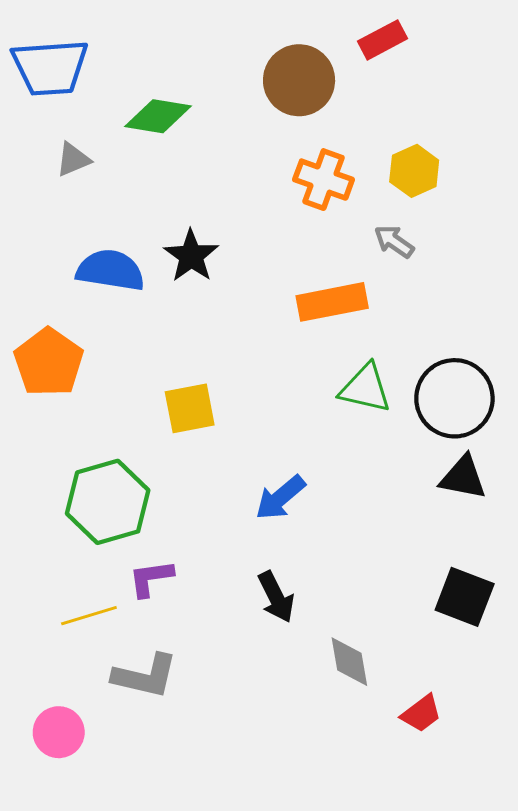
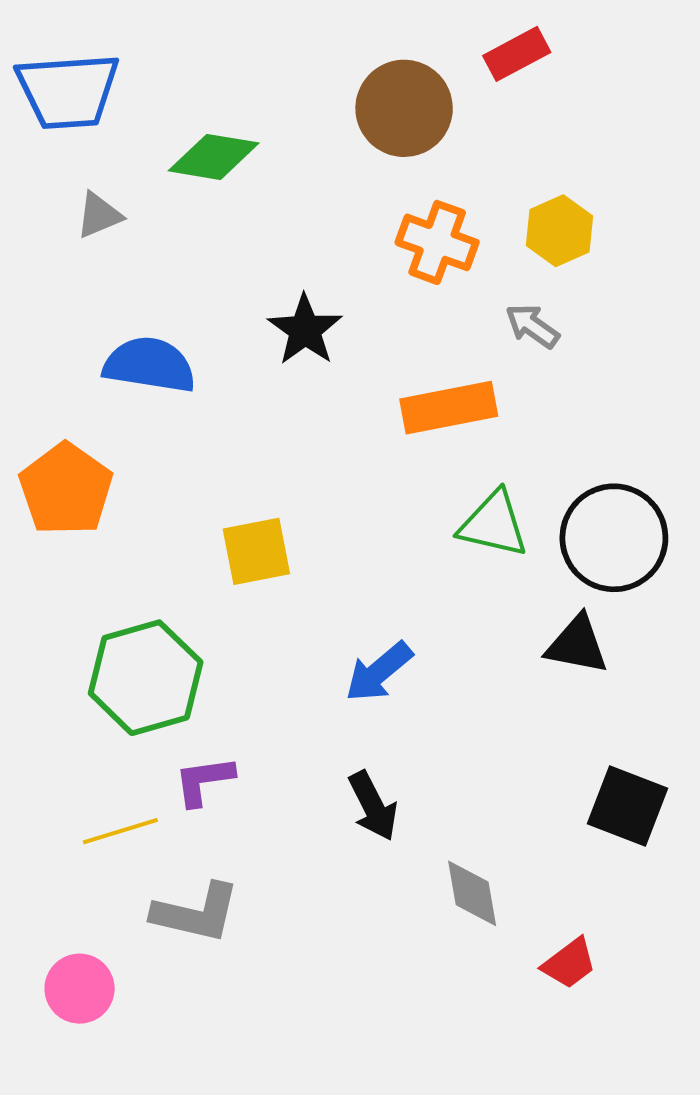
black star: (191, 256) -> (305, 330), moved
black triangle: (463, 477) -> (577, 645), moved

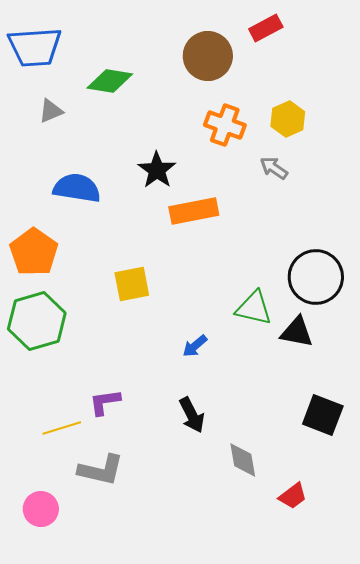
orange rectangle: (449, 408) -> (194, 211), moved
green triangle: (493, 524) -> (254, 308), moved
blue arrow: (379, 672) -> (195, 346), size x0.7
green hexagon: (146, 678) -> (37, 321), moved

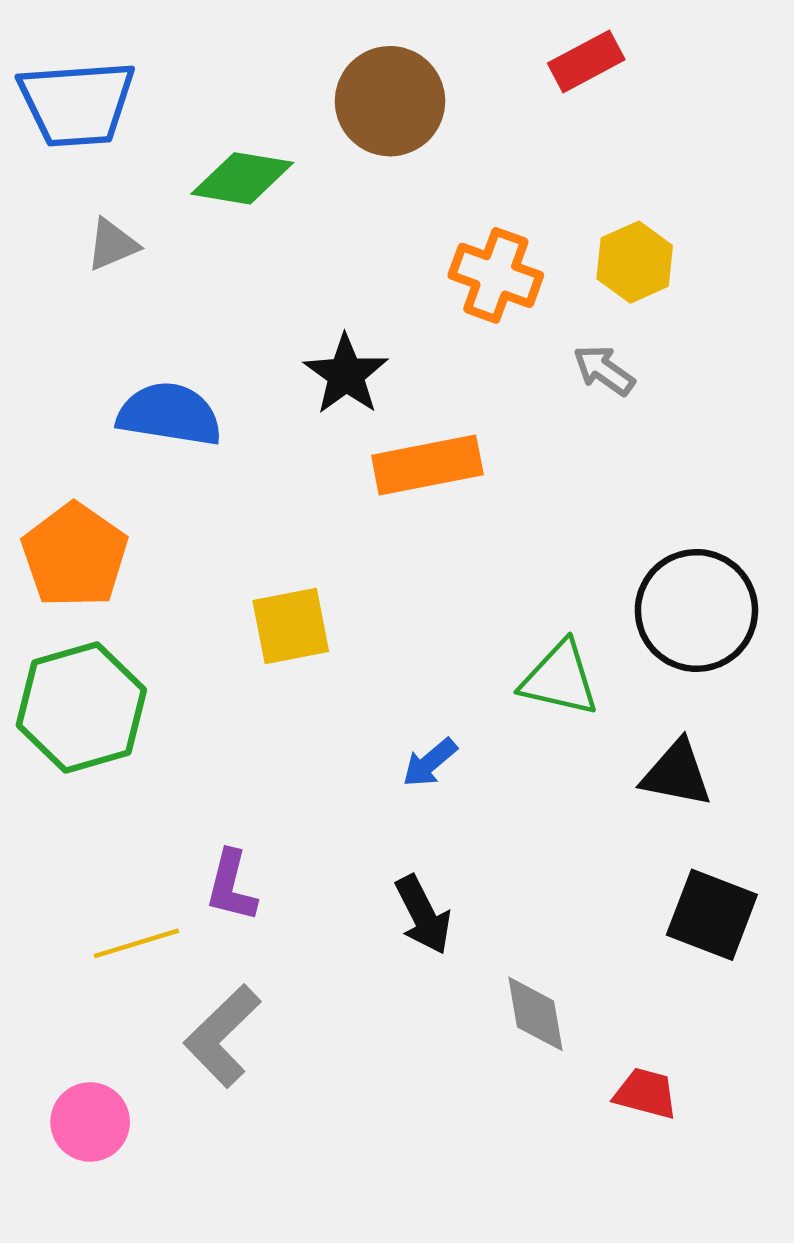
brown circle: (208, 56) -> (390, 101), moved
black triangle: (297, 332) -> (677, 774), moved
purple L-shape: (105, 402) -> (231, 886), turned -68
gray L-shape: (101, 470) -> (222, 1036), turned 123
red trapezoid: (293, 496) -> (646, 1093), turned -128

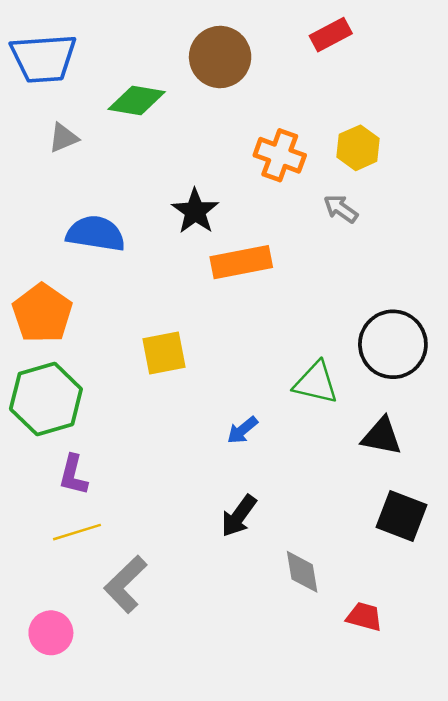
purple L-shape: (231, 886) -> (73, 475), moved
black arrow: (423, 915) -> (239, 516), turned 63

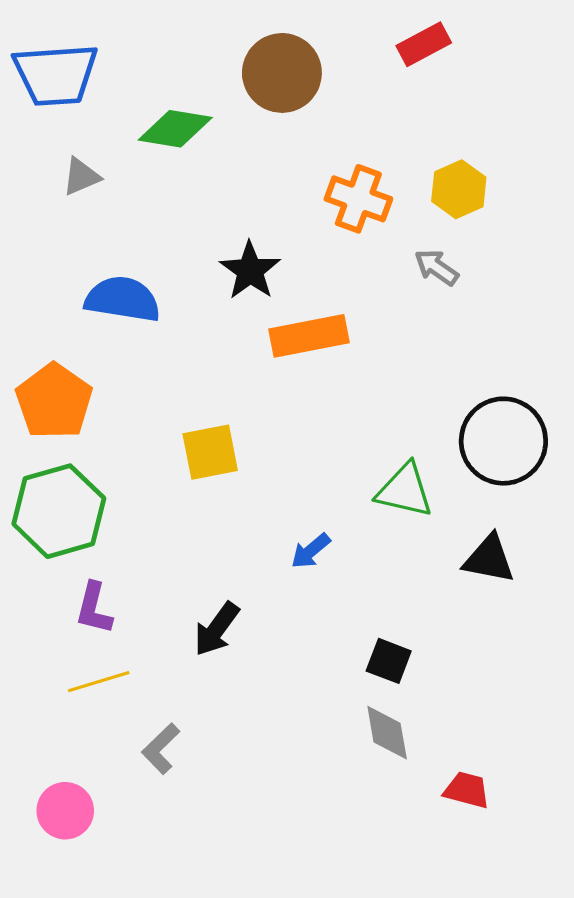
black arrow: (239, 516) -> (217, 629), moved
black square: (402, 516) -> (389, 661), moved, size x0.7
gray L-shape: (126, 584) -> (161, 749), size x0.7

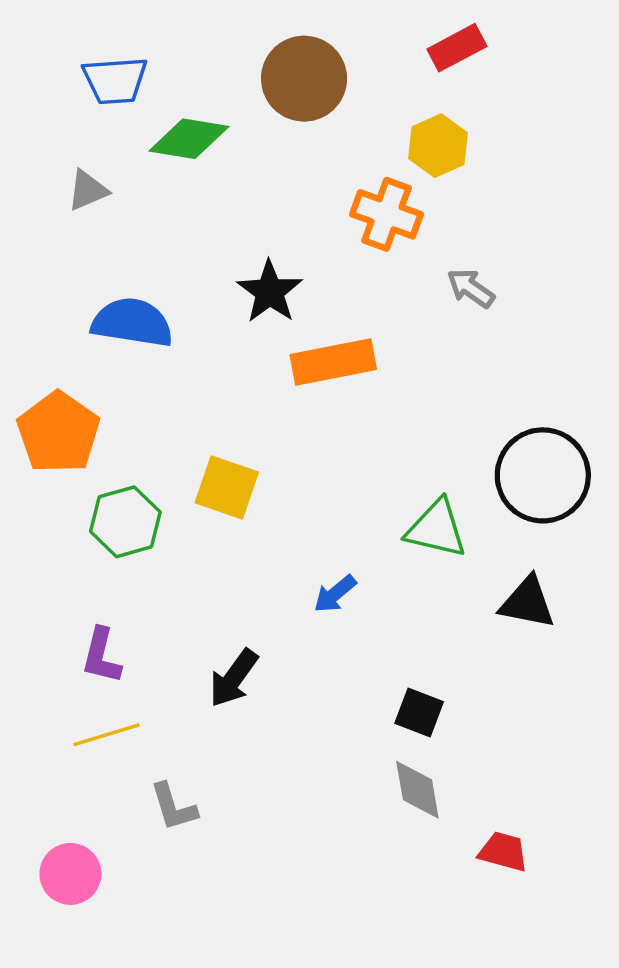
blue trapezoid: (56, 75) -> (115, 80), moved, size x0.7
yellow hexagon: (459, 189) -> (438, 146), moved
yellow square: (210, 452) -> (227, 487), turned 30
green hexagon: (59, 511) -> (125, 522), moved, size x0.7
gray L-shape: (161, 749) -> (173, 807), turned -63

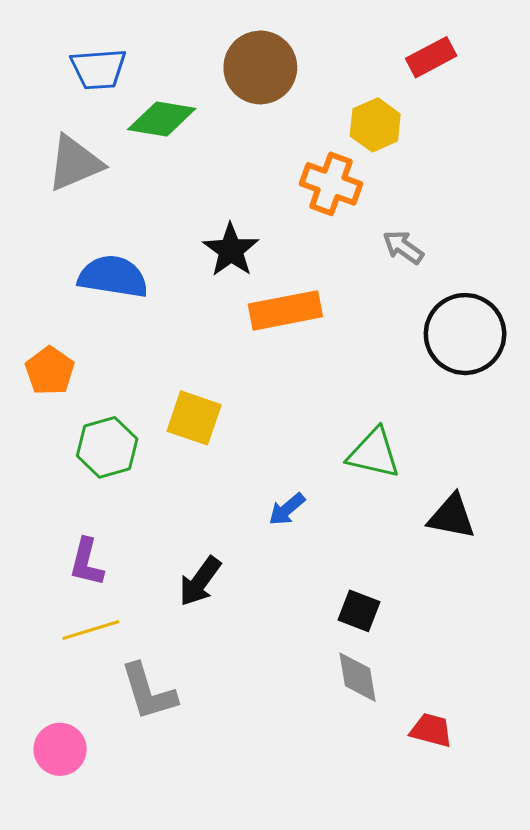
red rectangle: (457, 48) -> (431, 57), moved
gray triangle: (88, 190) -> (75, 163), size x1.6
orange pentagon: (58, 432) -> (50, 371), size x0.7
black circle: (543, 475) -> (465, 334), moved
gray L-shape: (173, 807) -> (148, 692), size x1.4

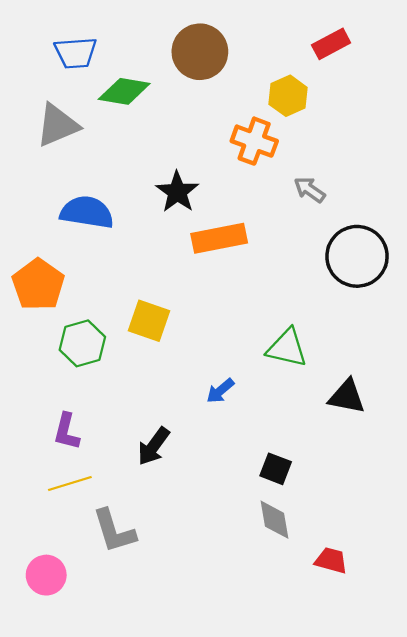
orange pentagon: (50, 371) -> (38, 285), size x1.4

